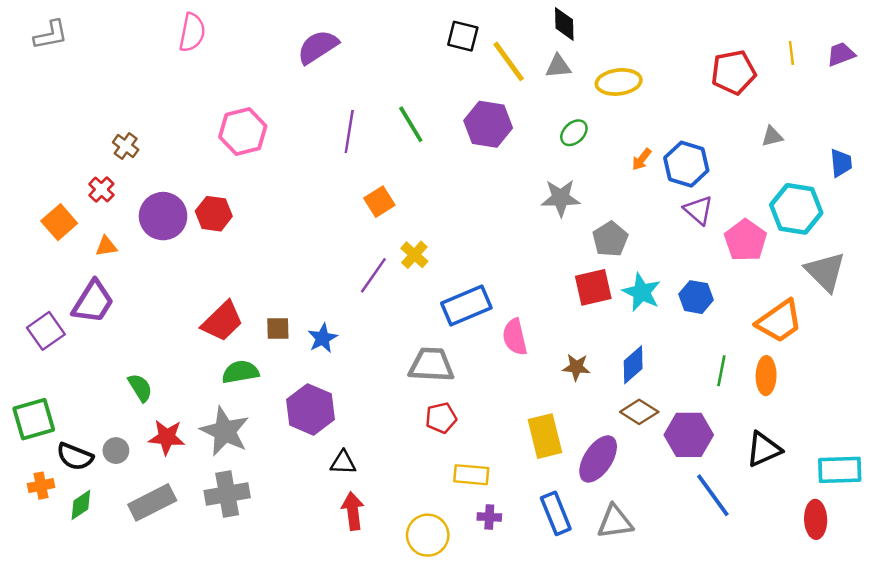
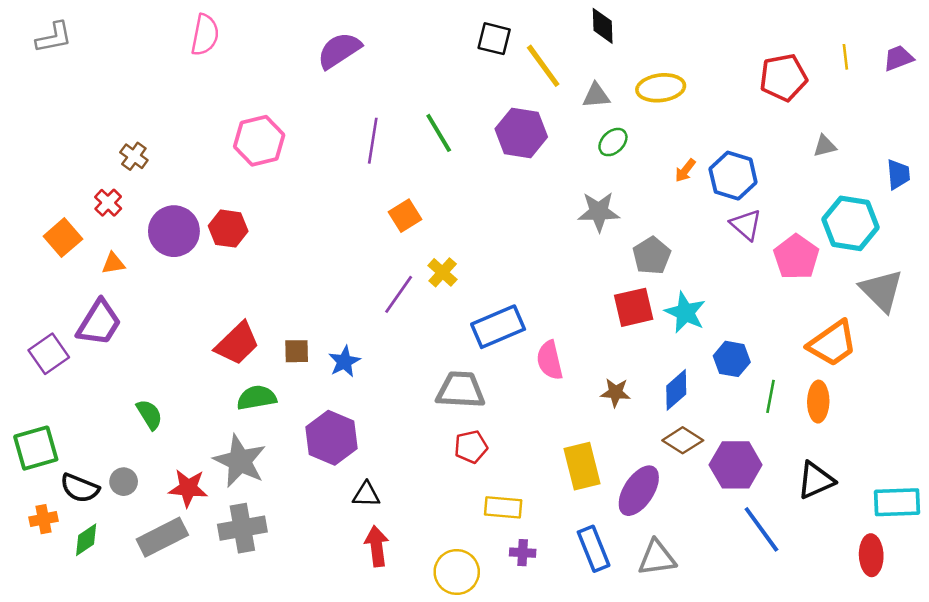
gray triangle: (558, 66) -> (596, 96), moved
blue hexagon: (696, 297) -> (732, 359), moved
red star: (167, 437) -> (188, 488), moved

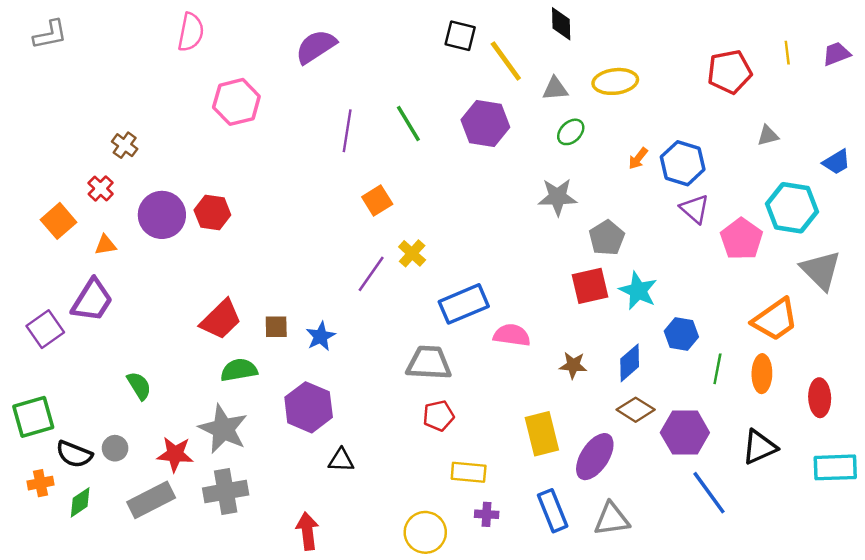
pink hexagon: (259, 141) -> (236, 102), moved
blue trapezoid: (898, 174) -> (836, 162), turned 64
pink semicircle: (550, 360) -> (512, 335), turned 111
red arrow: (377, 546) -> (307, 531), moved
red ellipse: (871, 555) -> (820, 398), moved

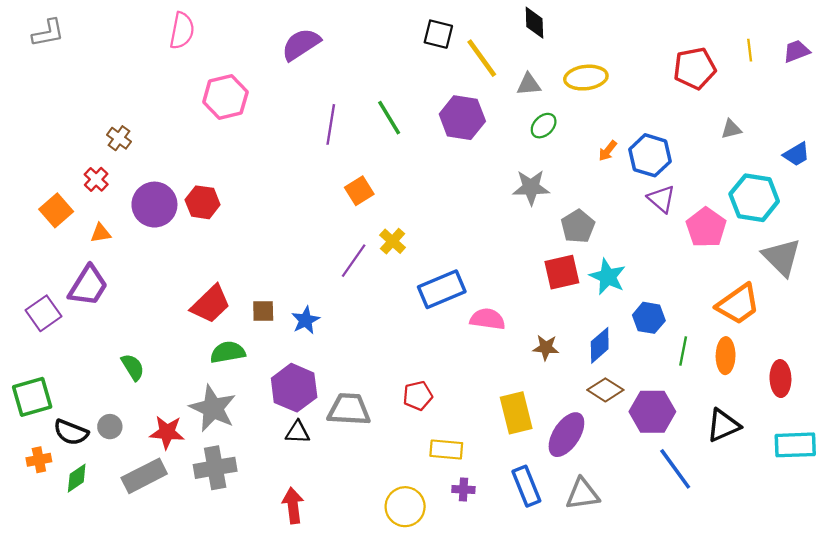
gray trapezoid: (429, 363) -> (349, 409), moved
black triangle: (341, 460) -> (298, 432), moved

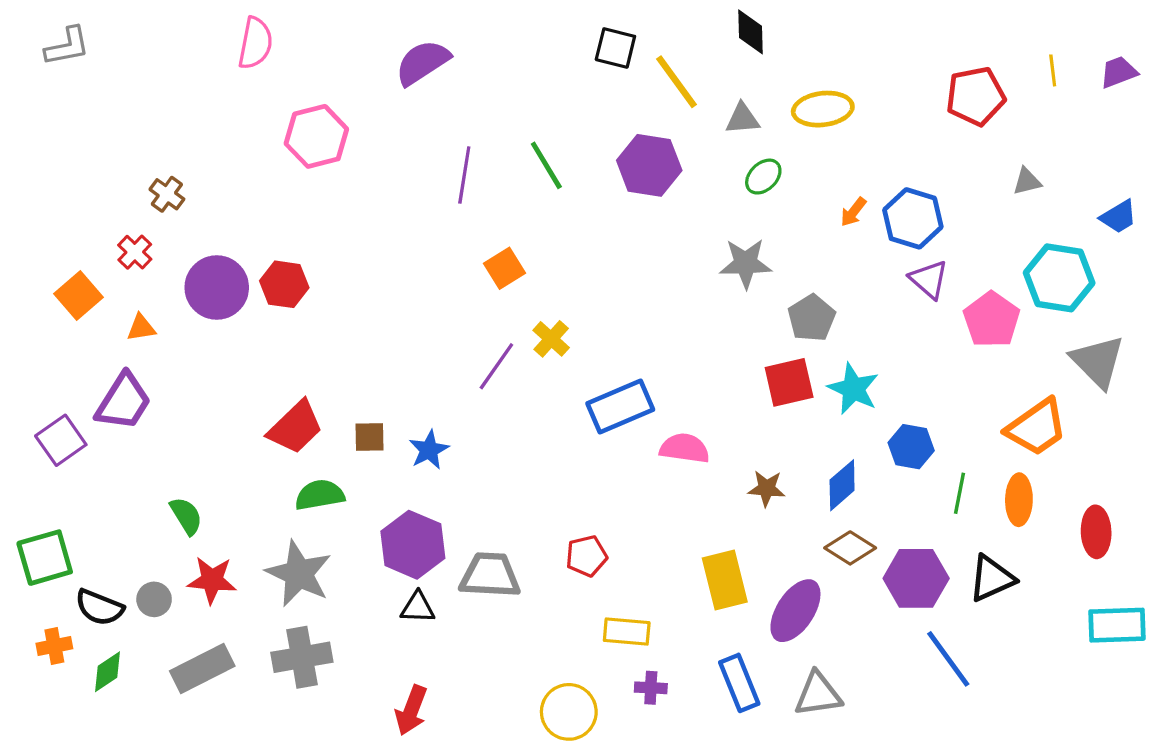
black triangle: (723, 425) -> (992, 578), moved
red star: (167, 432) -> (212, 580), moved
red arrow: (293, 506) -> (411, 710), turned -152

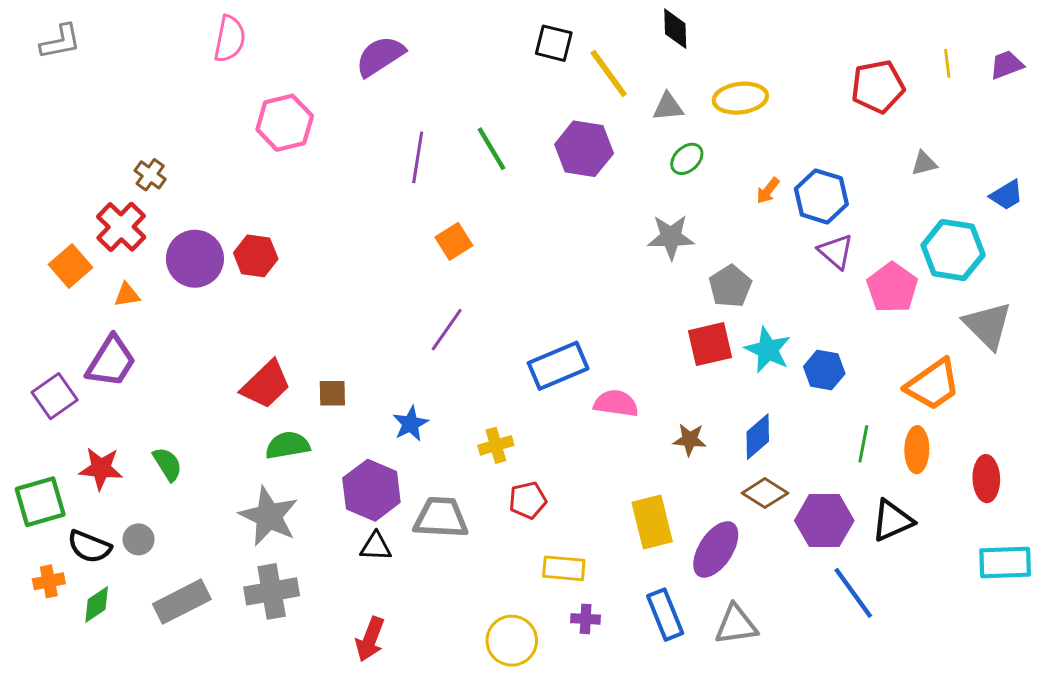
red cross: (135, 252) -> (121, 227), size x1.6
yellow cross: (551, 339) -> (496, 445), moved, turned 32
blue hexagon: (911, 447) -> (824, 370), moved
blue star: (429, 450) -> (411, 424), moved
red star: (212, 580) -> (101, 468), moved

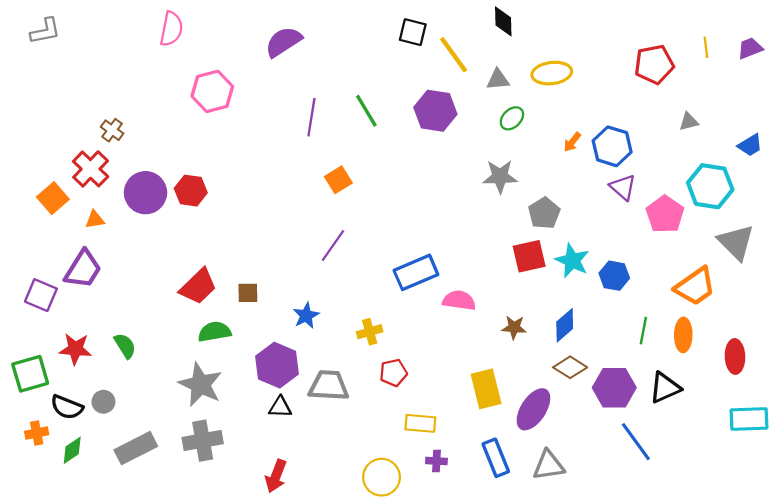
purple square: (55, 396) -> (41, 295), turned -32

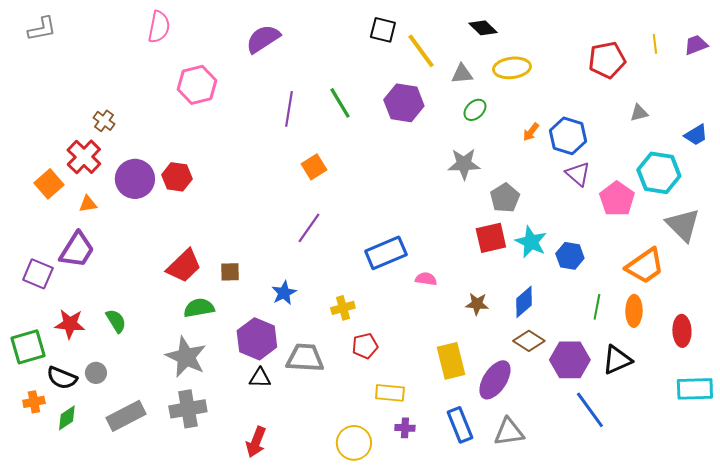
black diamond: (503, 21) -> (483, 28), moved, turned -44
pink semicircle: (459, 300) -> (426, 279), size x0.7

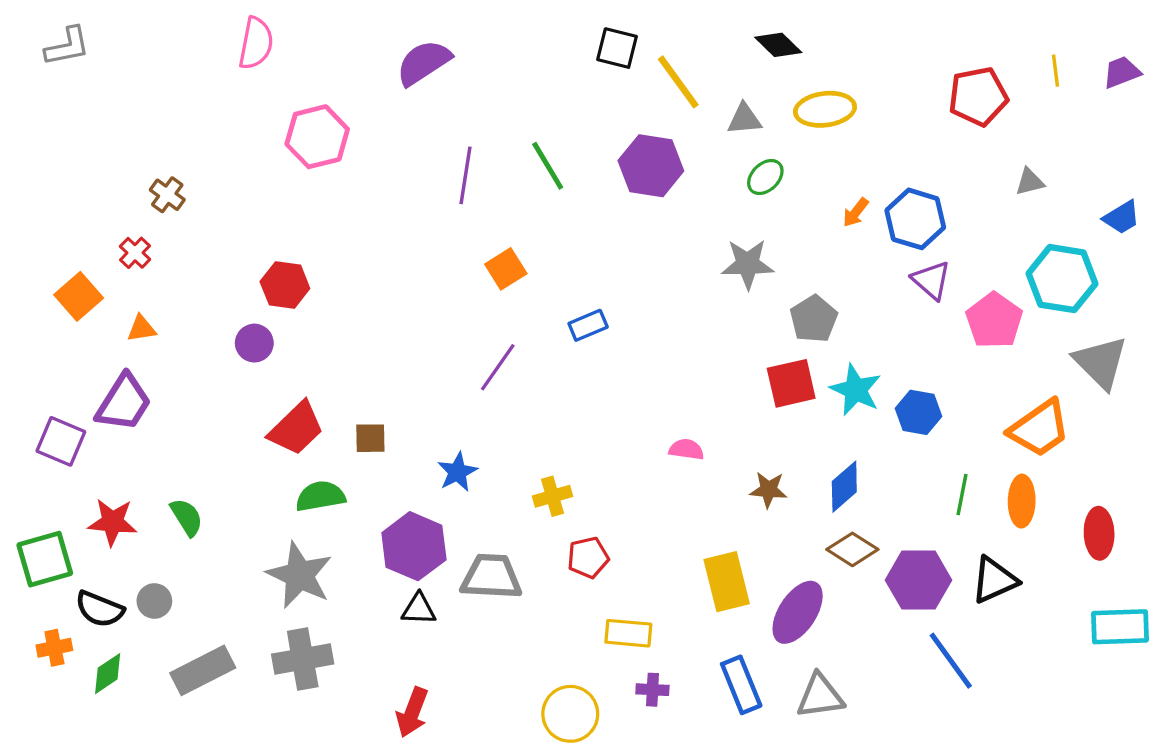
red cross: (84, 157) -> (135, 253), size x0.6
purple circle: (135, 179) -> (254, 343), moved, size x0.6
blue rectangle: (386, 253) -> (588, 325), moved, size x0.6

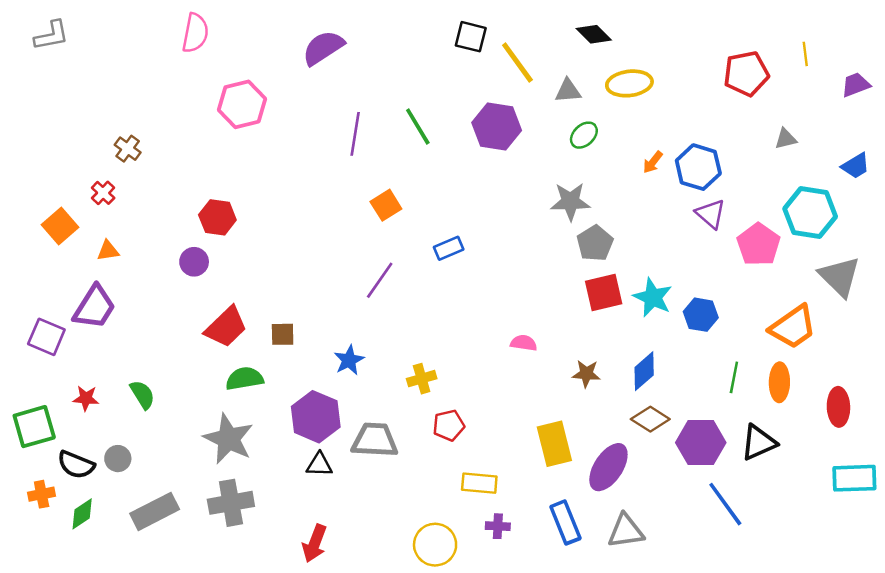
purple trapezoid: (1122, 72) -> (856, 85), moved
gray pentagon: (814, 319) -> (595, 243), moved
red star: (112, 522) -> (86, 398), size x0.7

